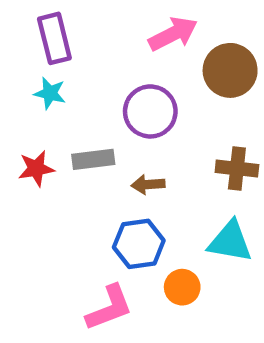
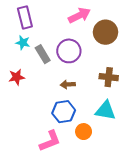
gray rectangle: (93, 159) -> (43, 54), moved, turned 66

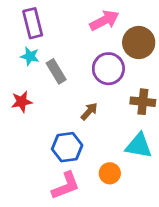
purple circle: (69, 51) -> (108, 69), moved
brown arrow: (68, 84) -> (89, 111), turned 136
blue hexagon: (64, 112) -> (67, 147), moved

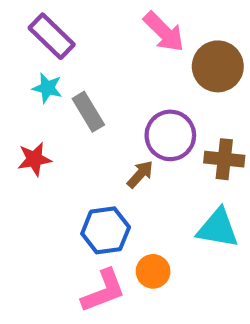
pink arrow: (104, 20) -> (164, 32), turned 72
purple rectangle: (33, 23) -> (52, 36), turned -32
purple circle: (108, 69) -> (170, 135), moved
orange circle: (110, 173) -> (153, 271), moved

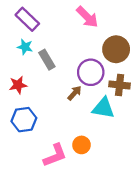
brown circle: (218, 66) -> (116, 49), moved
cyan triangle: (218, 228) -> (103, 108), moved
blue hexagon: (106, 230) -> (24, 120), moved

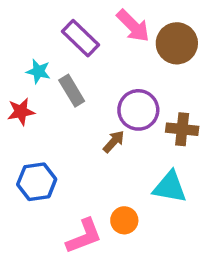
purple rectangle: (27, 19) -> (80, 38), moved
brown circle: (116, 49) -> (177, 43), moved
red star: (18, 85) -> (21, 112), moved
cyan triangle: (103, 108) -> (170, 187), moved

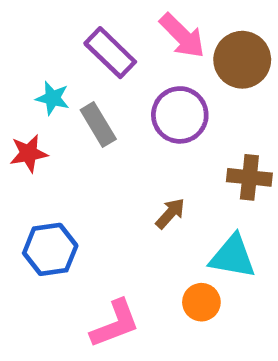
purple circle: (138, 110) -> (180, 115), moved
brown arrow: (114, 141) -> (170, 213), moved
orange circle: (124, 220) -> (201, 302), moved

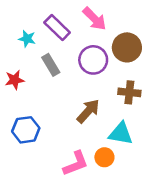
brown circle: (242, 60) -> (127, 47), moved
cyan star: (53, 98) -> (27, 39), moved
brown arrow: (170, 213) -> (88, 111), size x1.5
pink L-shape: (115, 324) -> (76, 164), moved

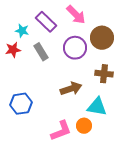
red star: (15, 80) -> (13, 50), moved
brown arrow: (88, 111) -> (71, 89), turned 30

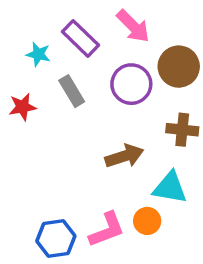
red star: (13, 50) -> (23, 107), moved
blue hexagon: (21, 104) -> (56, 238), moved

